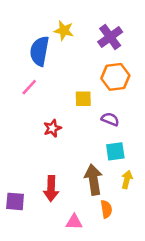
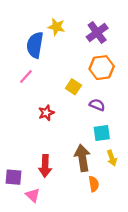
yellow square: (83, 99) -> (73, 87), turned 35
yellow arrow: (127, 180) -> (112, 158), turned 147
pink triangle: (74, 222) -> (33, 195), moved, turned 42

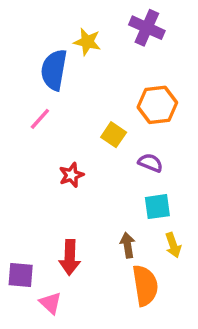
purple cross: (97, 33) -> (147, 28), moved, turned -30
brown arrow: (82, 158) -> (128, 245), size x0.6
orange semicircle: (94, 184) -> (145, 285), size x1.6

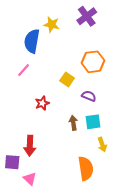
purple cross: (147, 28) -> (87, 16), turned 30
brown arrow: (128, 245) -> (73, 123), moved
red arrow: (70, 257) -> (30, 146), moved

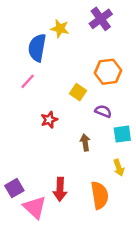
cyan square: (93, 122) -> (122, 134), moved
red arrow: (30, 146) -> (60, 189), moved
purple square: (12, 162) -> (14, 188), turned -35
pink triangle: (30, 179) -> (35, 207), size x1.5

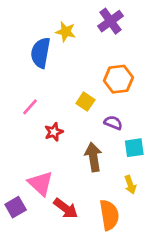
pink line: (28, 81) -> (30, 107), moved
brown arrow: (85, 142) -> (93, 157), size x1.5
red arrow: (60, 189) -> (66, 208), turned -55
pink triangle: (35, 207) -> (41, 183), moved

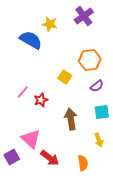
blue semicircle: (41, 53) -> (31, 40), turned 110
pink line: (30, 107) -> (23, 92), moved
purple semicircle: (113, 123) -> (97, 86), moved, turned 120
orange semicircle: (109, 215) -> (83, 163), size x0.7

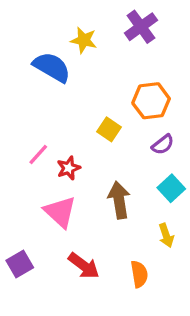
cyan square: (102, 112) -> (171, 188), turned -35
pink triangle: (31, 139) -> (60, 212), moved

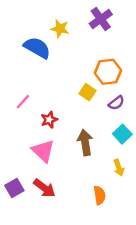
yellow square: (109, 129) -> (88, 92), moved
pink line: (38, 155) -> (23, 102), moved
red arrow: (84, 266) -> (44, 188), moved

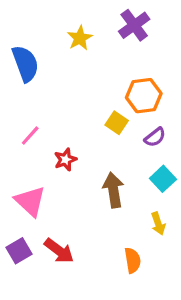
yellow star: (60, 29) -> (80, 38), turned 30
blue semicircle: (37, 48) -> (25, 64), moved, turned 40
pink triangle: (43, 151) -> (30, 201), moved

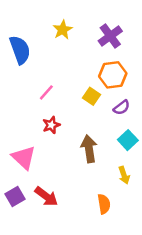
purple cross: (134, 25) -> (110, 36), moved
pink line: (30, 136) -> (46, 92), moved

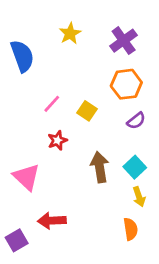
yellow square: (91, 96) -> (87, 111), moved
cyan square: (128, 140) -> (135, 167), moved
purple square: (15, 196) -> (17, 240), moved
red arrow: (46, 196) -> (52, 221), turned 140
orange semicircle: (104, 204) -> (131, 229), moved

